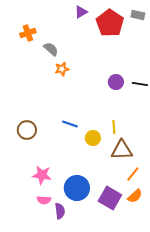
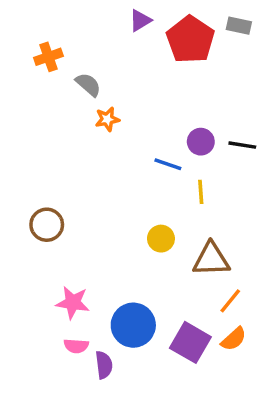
blue line: (70, 124) -> (168, 164), moved
yellow line: (114, 127) -> (201, 192), moved

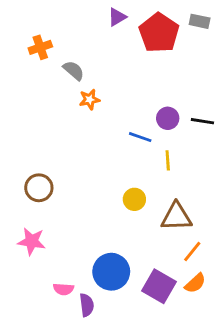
pink star: (73, 303) -> (32, 241), moved

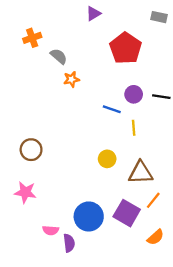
red pentagon: (159, 33) -> (126, 48), moved
orange semicircle: (195, 283) -> (156, 237), moved
purple square: (159, 286) -> (127, 213), moved

